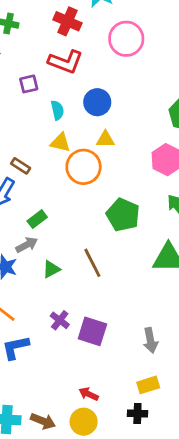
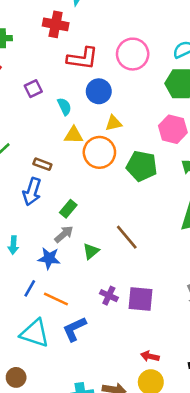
pink circle: (126, 39) -> (133, 54), moved
red L-shape: (66, 62) -> (82, 58), moved
green pentagon: (123, 215) -> (142, 166), moved

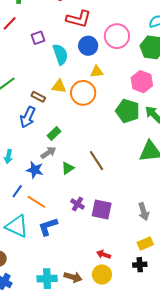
pink circle: (133, 54) -> (117, 36), moved
cyan semicircle: (64, 106) -> (60, 54), size x1.5
yellow triangle: (74, 135) -> (59, 86), moved
green pentagon: (142, 166) -> (128, 111), moved

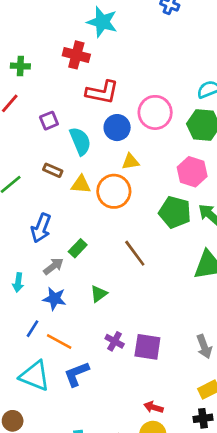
brown rectangle: (38, 97) -> (53, 170), moved
gray arrow: (48, 153) -> (53, 266), moved
brown line: (97, 161) -> (135, 253), moved

